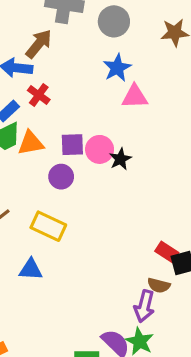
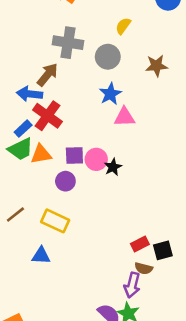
red cross: (39, 95) -> (47, 116), size x1.6
red rectangle: (167, 252) -> (140, 244), moved, turned -60

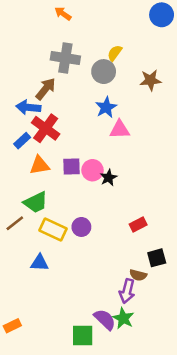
yellow semicircle: (123, 26) -> (115, 53), moved
green trapezoid: (21, 149) -> (36, 202), moved
purple circle: (65, 181) -> (81, 227), moved
red rectangle: (140, 244) -> (138, 225), moved

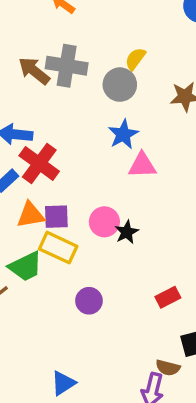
brown arrow: (46, 89) -> (34, 71), moved, turned -90
purple square: (72, 167) -> (56, 217), moved
yellow rectangle: (53, 229) -> (58, 248), moved
blue triangle: (39, 263) -> (63, 383), moved, turned -36

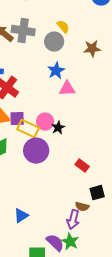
yellow semicircle: (135, 59) -> (63, 27), turned 104
yellow rectangle: (58, 248) -> (28, 129), moved
red rectangle: (168, 297) -> (82, 166), turned 64
purple circle: (89, 301) -> (36, 151), moved, size x1.6

